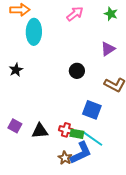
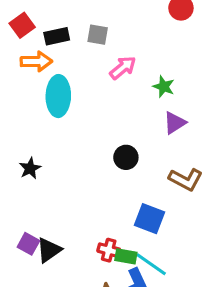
green star: (111, 14) -> (164, 87), moved
black star: (16, 70) -> (30, 168), moved
black triangle: (40, 131) -> (49, 250), moved, turned -30

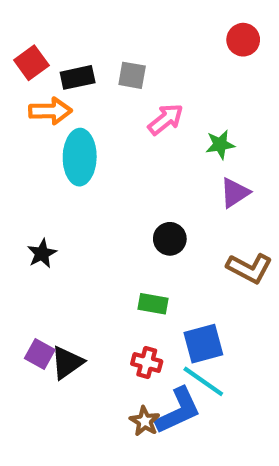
green star: (164, 87) -> (220, 144), turned -30
blue square: (150, 219) -> (203, 344), moved, turned -36
green rectangle: (126, 256) -> (153, 304), moved

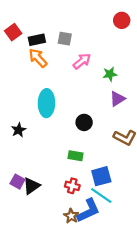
orange arrow: (50, 111) -> (38, 58), moved, turned -132
cyan ellipse: (80, 157) -> (46, 103), moved

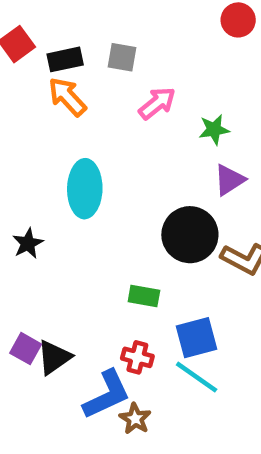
black circle: (84, 122) -> (190, 235), moved, size x1.6
blue L-shape: (88, 211) -> (107, 395), moved

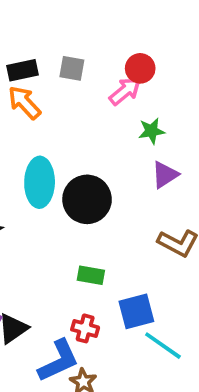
red circle: (238, 20) -> (140, 68), moved
pink arrow: (157, 103) -> (125, 91), moved
black circle: (190, 235) -> (87, 199), moved
cyan line: (197, 377) -> (163, 346), moved

